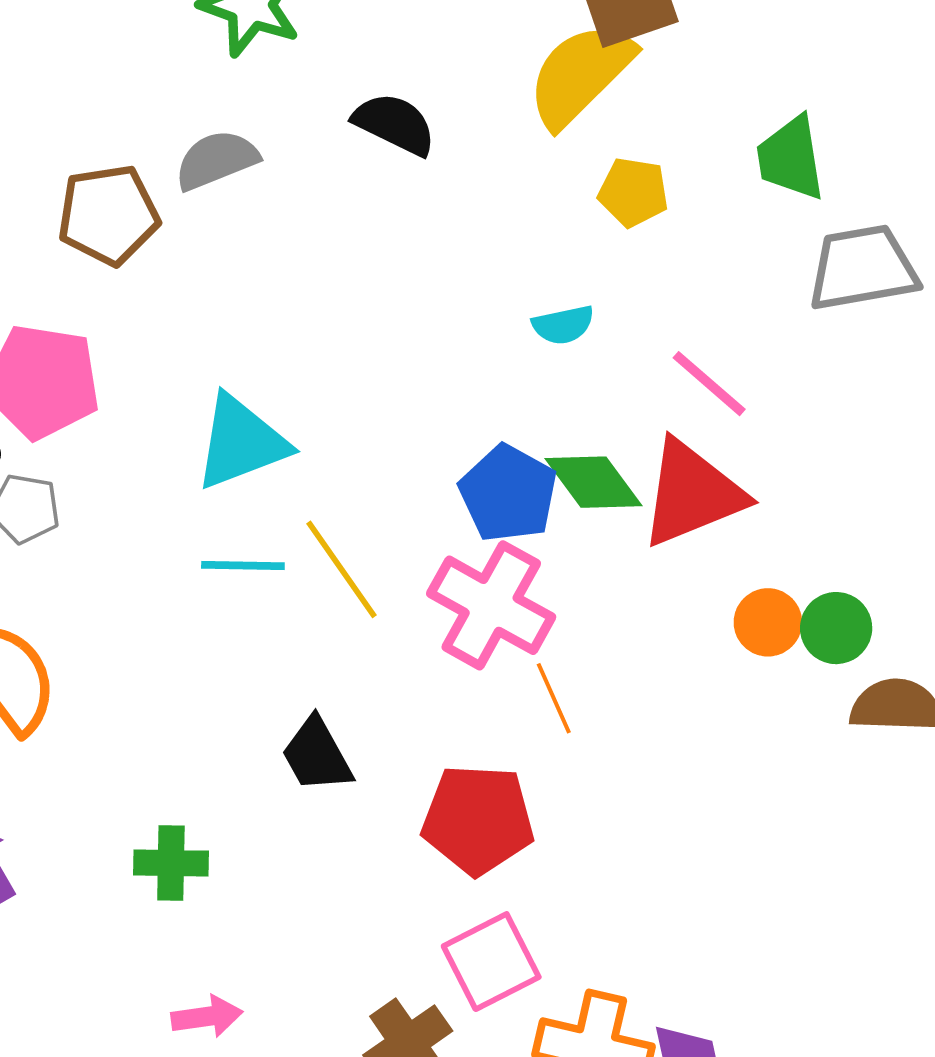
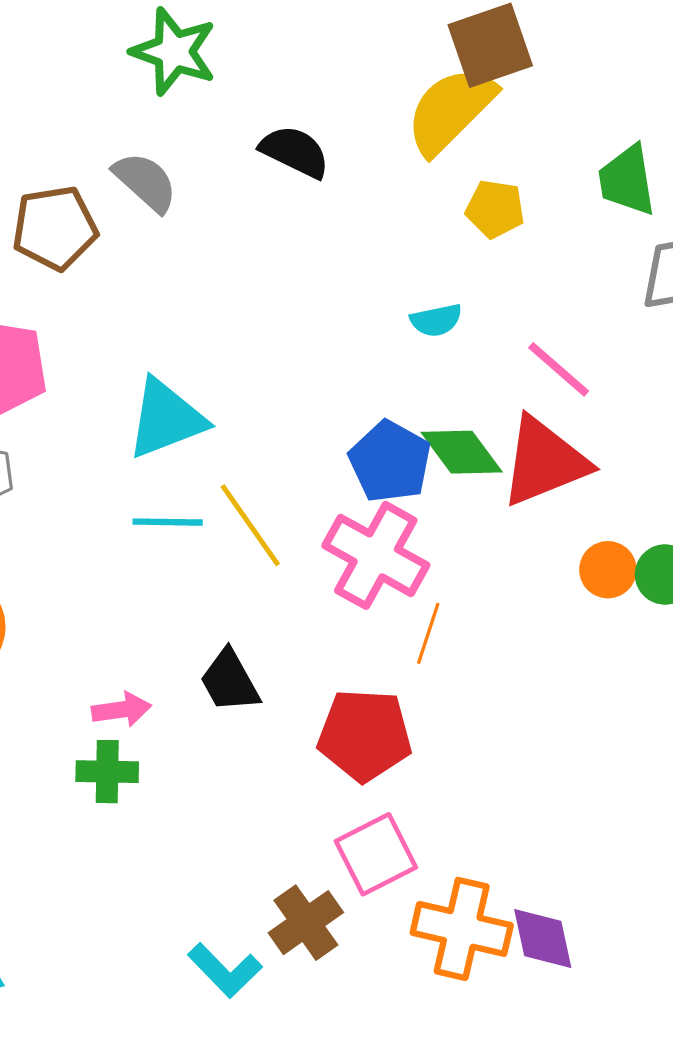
gray semicircle: (216, 160) -> (145, 182), turned 64
orange line: (554, 698) -> (428, 633), turned 42
pink arrow: (207, 1017) -> (122, 710), moved

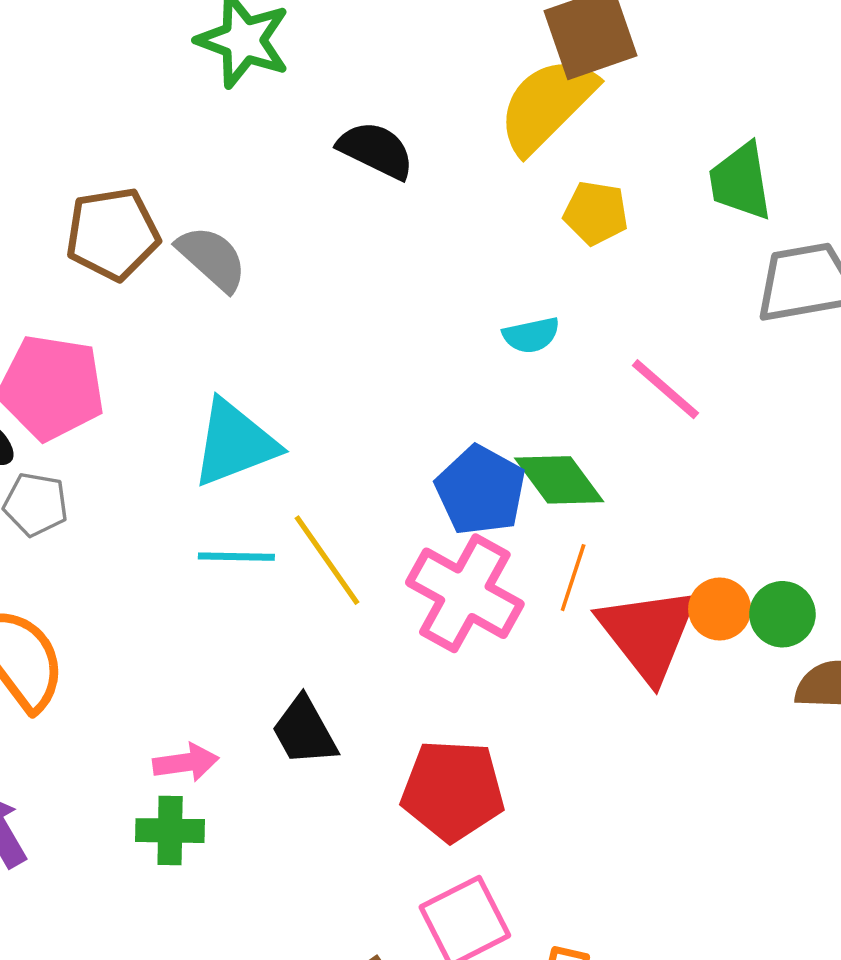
gray semicircle: (145, 182) -> (212, 258), moved
red triangle: (544, 462) -> (648, 633), moved, turned -46
orange line: (428, 633) -> (573, 578), moved

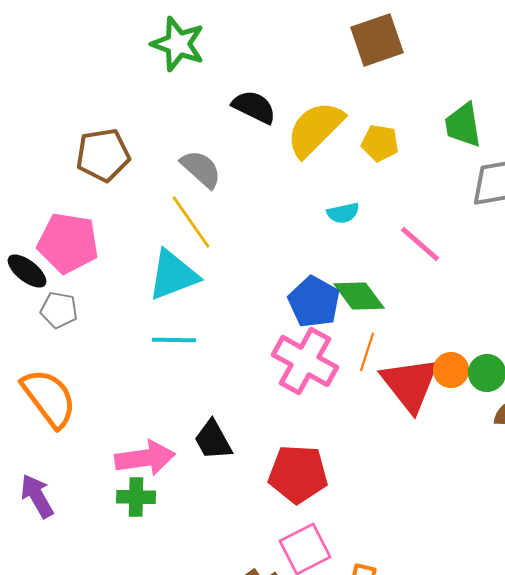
yellow semicircle: (547, 105) -> (315, 129), moved
gray semicircle: (212, 258) -> (201, 169), moved
yellow line: (327, 560) -> (191, 222), moved
pink arrow: (186, 763) -> (145, 458), size x1.6

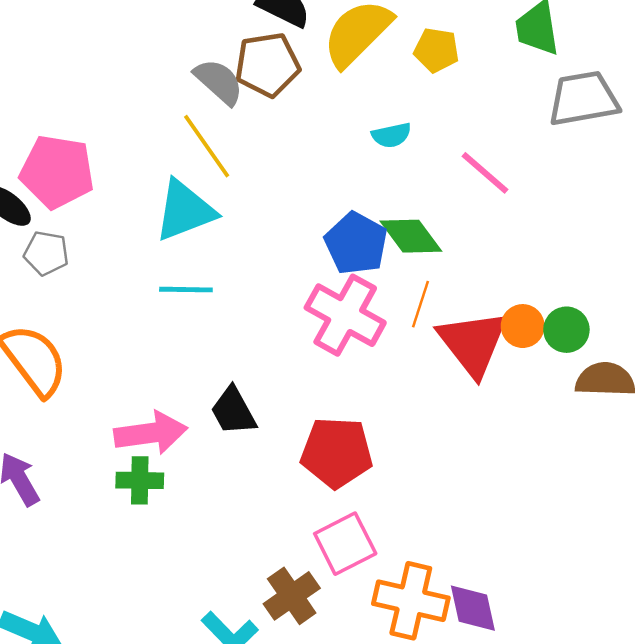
brown pentagon: (103, 155) -> (267, 65), moved

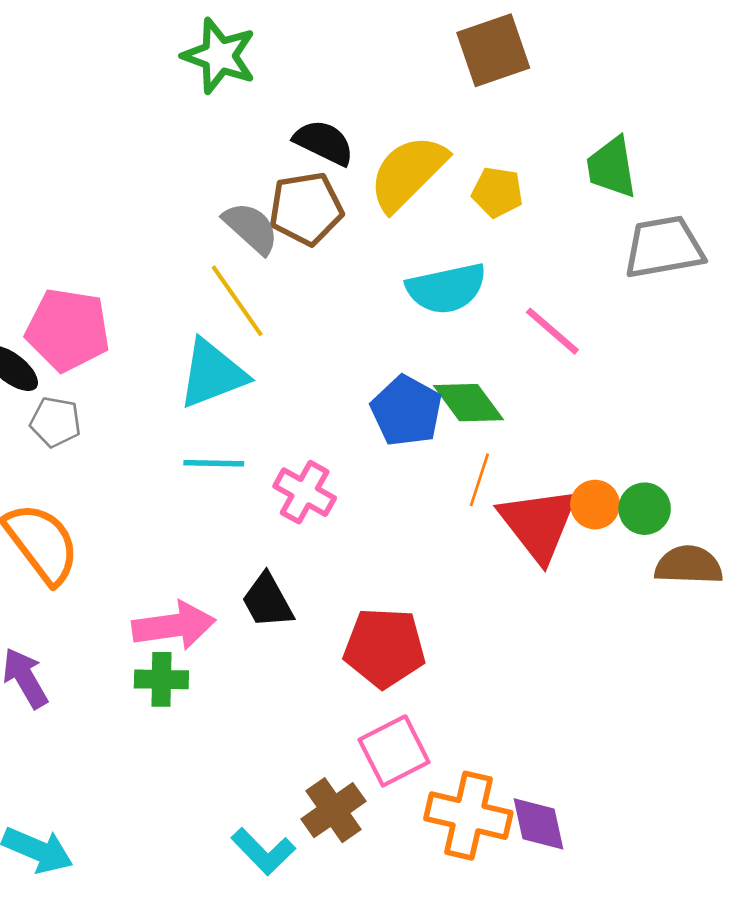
cyan semicircle: (391, 135) -> (446, 288), size x1.8
pink cross: (345, 315) -> (305, 492), moved, size x0.7

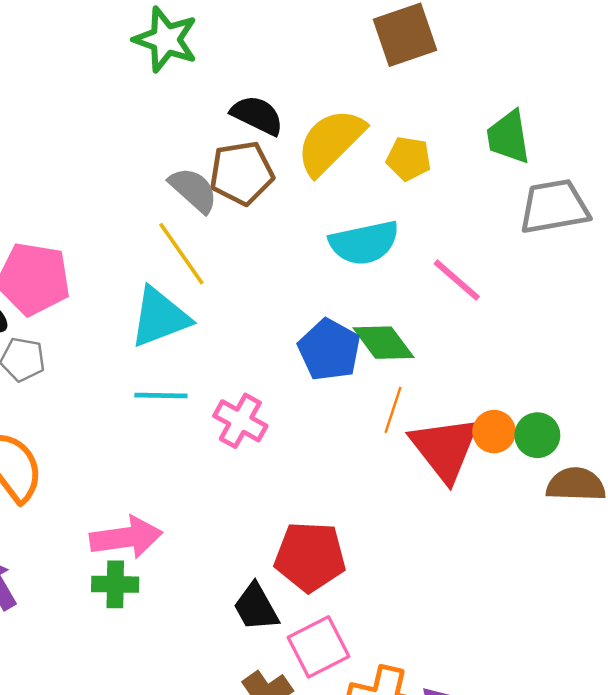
black trapezoid: (267, 601) -> (256, 607), moved

